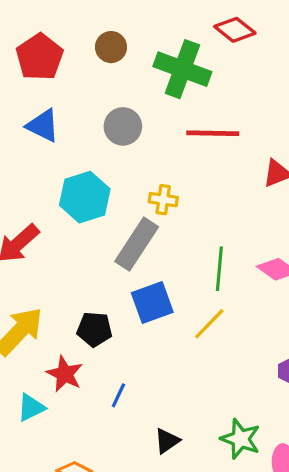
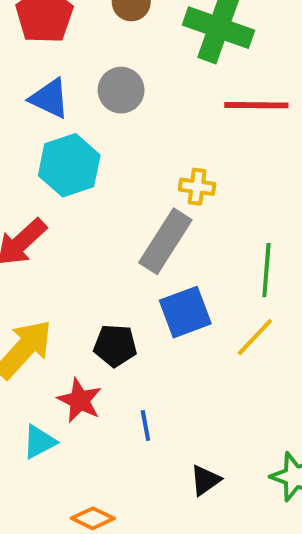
gray circle: (123, 126) -> (121, 90), moved
cyan hexagon: (85, 197) -> (69, 165), moved
blue line: (118, 395) -> (145, 425), turned -35

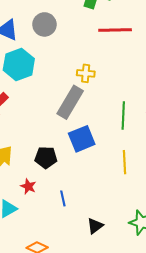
yellow line: (255, 337) -> (125, 162), moved, turned -45
red star: (80, 400) -> (28, 186), size x0.7

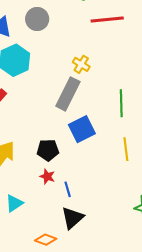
yellow cross: (86, 73) -> (81, 64), turned 30
red star: (28, 186) -> (47, 176), moved
black triangle: (95, 226) -> (72, 218), moved, size x1.4

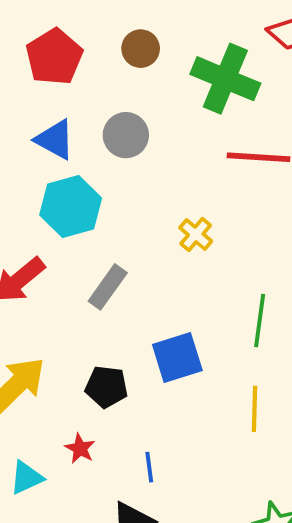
gray rectangle: (68, 94) -> (108, 287), moved, size x0.7
red star: (47, 176) -> (80, 448), moved
blue line: (68, 189) -> (149, 467), moved

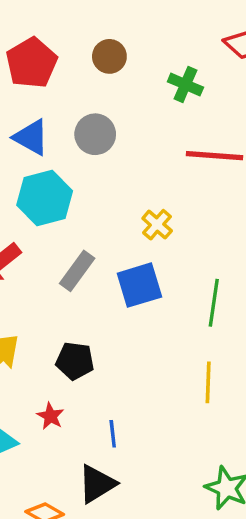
green cross: (225, 79) -> (185, 85), size x0.6
blue square: (177, 358) -> (139, 285), moved

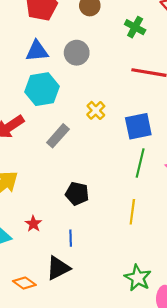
blue triangle: (31, 137) -> (37, 51), turned -40
yellow cross: (157, 225) -> (96, 110), moved
blue square: (139, 285) -> (138, 126), moved
black pentagon: (75, 361) -> (77, 194), moved

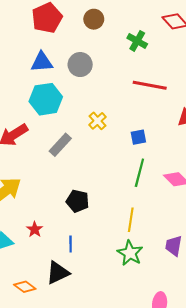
blue square: (138, 126) -> (138, 137), size x0.6
green star: (138, 278) -> (130, 253), moved

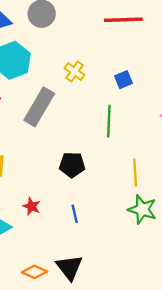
gray rectangle: (60, 145) -> (39, 107), size x1.4
green line: (139, 173) -> (109, 121), moved
black triangle: (58, 273) -> (69, 267), moved, turned -30

